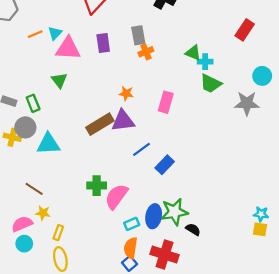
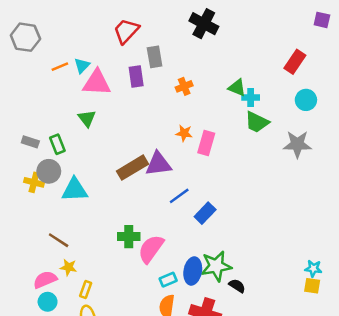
gray rectangle: (138, 35) -> (155, 57), moved
cyan circle: (262, 76) -> (306, 100), moved
orange star: (126, 93) -> (184, 133), moved

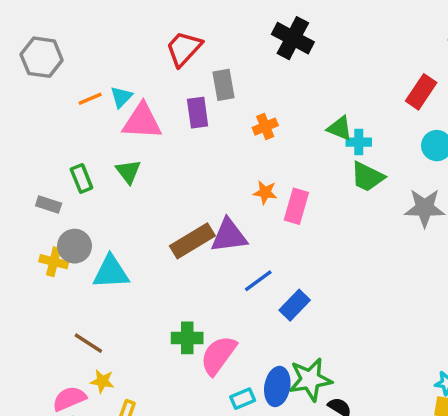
green rectangle: (57, 144) -> (81, 179), moved

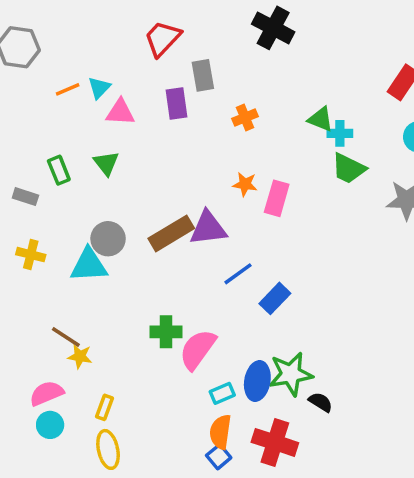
pink triangle: (142, 121) -> (120, 112), size x0.7
gray circle: (75, 246) -> (108, 239), moved
yellow star: (102, 381) -> (80, 356), moved

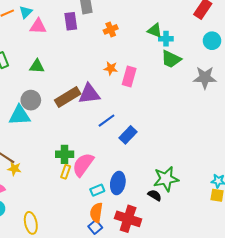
green triangle: (106, 163) -> (37, 66), moved, turned -49
green star: (291, 374) -> (166, 179), moved
yellow rectangle: (105, 407) -> (66, 172), moved

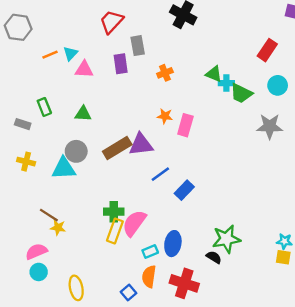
green trapezoid: (171, 59) -> (241, 93), moved
yellow rectangle: (66, 172) -> (115, 231), size x1.5
blue square: (95, 227) -> (129, 292), moved

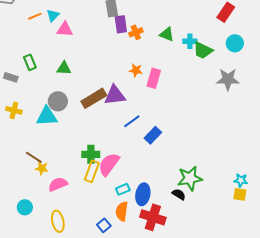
purple rectangle: (121, 64) -> (121, 24), moved
green triangle: (214, 74) -> (167, 34), moved
blue ellipse: (173, 244) -> (143, 194), moved
pink semicircle: (36, 251) -> (58, 184), moved

